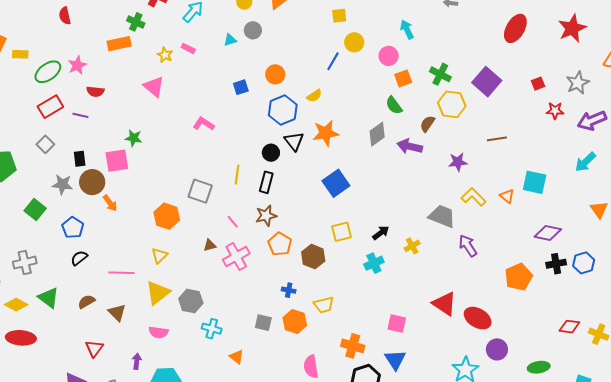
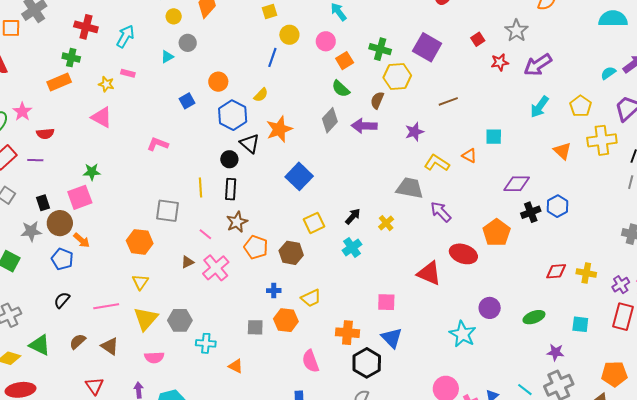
cyan square: (535, 182) -> (494, 137), size x0.7
blue pentagon: (73, 228) -> (62, 259), moved
red ellipse: (478, 318) -> (463, 254), moved

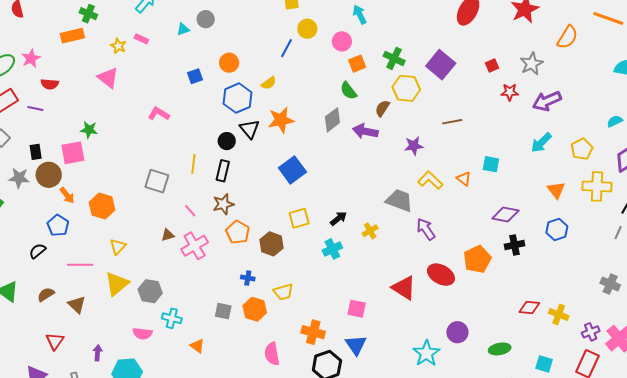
blue hexagon: (558, 206) -> (557, 229), moved
orange hexagon: (140, 242) -> (102, 206), moved
blue pentagon: (62, 259) -> (58, 225), moved
pink semicircle: (154, 357) -> (143, 334), moved

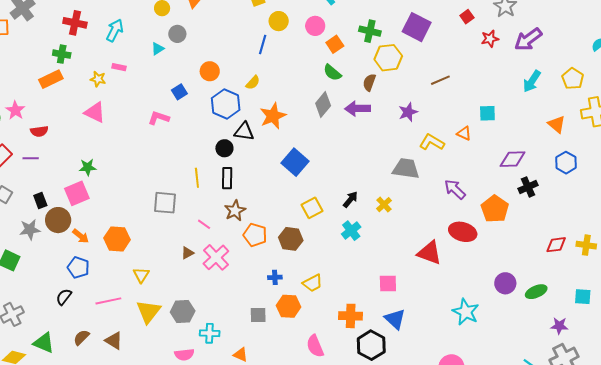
pink L-shape: (159, 114) -> (159, 118), moved
black triangle: (250, 129) -> (244, 131), turned -30
purple arrow: (426, 229) -> (455, 189), moved
purple circle: (457, 332) -> (505, 283), moved

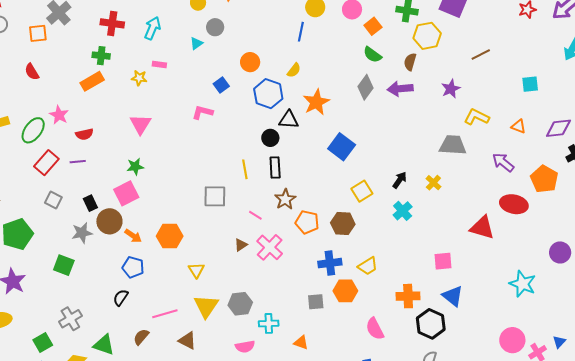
pink triangle: (95, 112) -> (141, 124), moved, turned 40
orange triangle: (464, 133) -> (519, 126), moved
blue cross: (275, 277) -> (330, 263), size x1.6
pink line: (108, 301) -> (165, 314), moved
brown triangle: (114, 341) -> (187, 341), moved

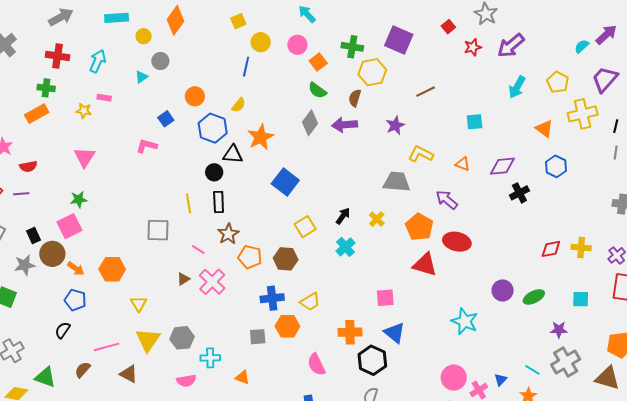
orange pentagon: (544, 179) -> (419, 227), moved

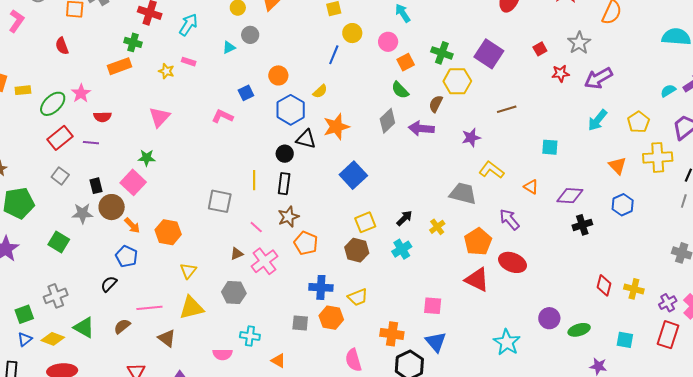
pink square: (69, 226) -> (133, 182), turned -30
red diamond: (551, 249) -> (604, 285), turned -75
brown hexagon: (286, 259) -> (357, 250), moved
gray hexagon: (182, 338) -> (234, 293), moved
yellow triangle: (148, 340) -> (191, 308), turned 32

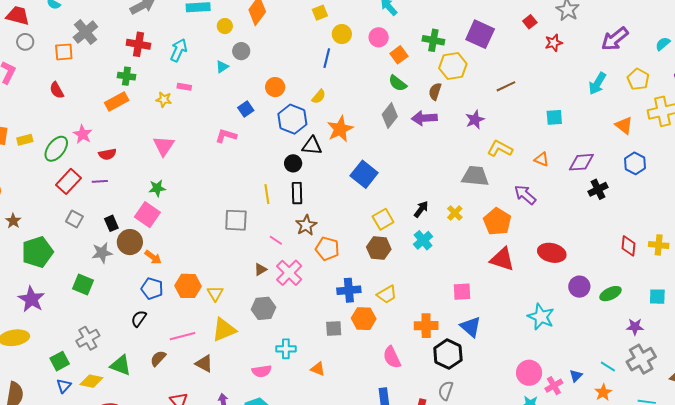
purple arrow: (598, 78) -> (615, 39), moved
orange hexagon: (168, 232) -> (188, 286), moved
red ellipse: (512, 262) -> (552, 253), moved

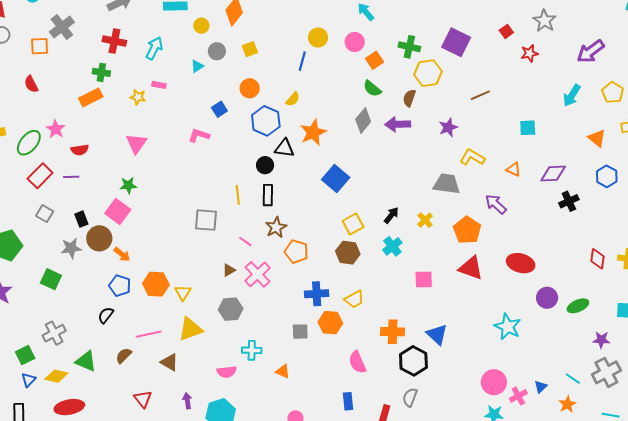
yellow square: (320, 13) -> (250, 49), moved
pink square: (462, 292) -> (424, 279), moved

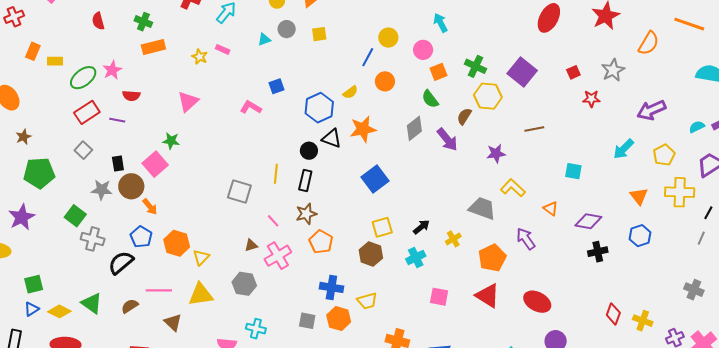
green cross: (101, 72) -> (143, 22), moved
orange circle: (250, 88) -> (385, 81), moved
purple arrow: (398, 124) -> (447, 139), turned -140
black semicircle: (106, 315) -> (121, 263), size x1.5
gray cross: (54, 333) -> (93, 239), moved, turned 30

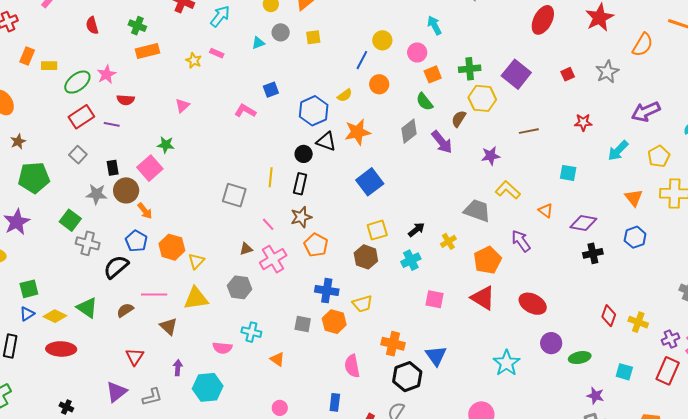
green cross: (475, 66) -> (470, 69), turned -30
red star: (591, 99) -> (583, 122), moved
pink triangle: (188, 102) -> (182, 105), size x0.7

